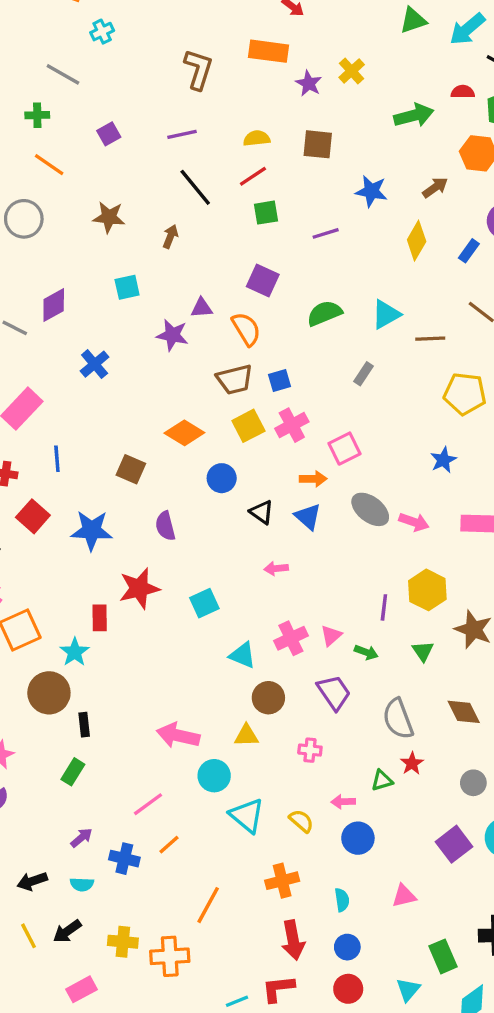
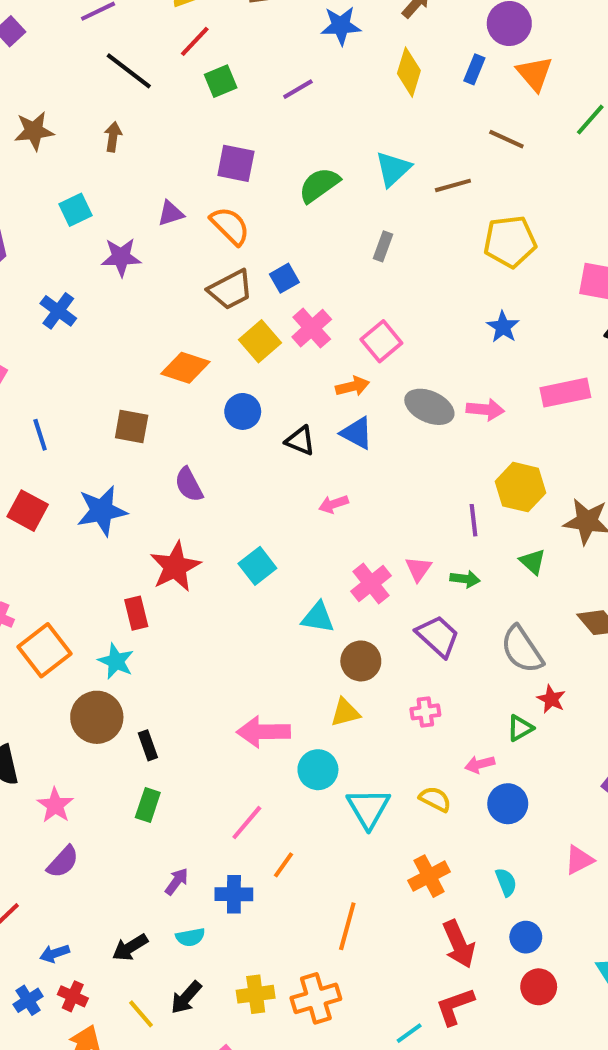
purple star: (172, 335) -> (121, 257), moved
cyan triangle: (247, 816) -> (368, 808), turned 33

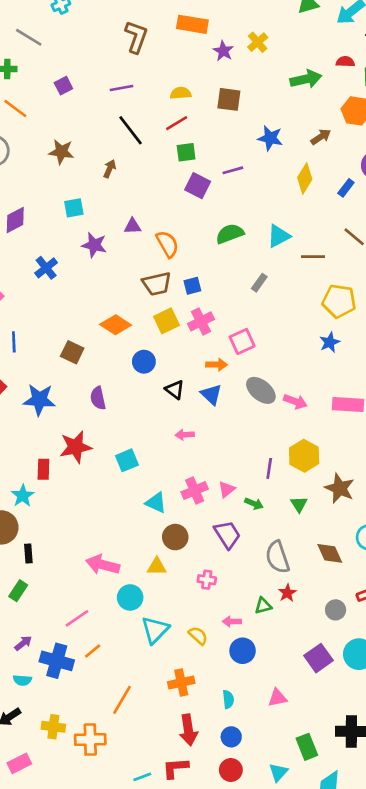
purple square: (236, 163) -> (198, 186), moved
blue star: (503, 327) -> (330, 342), moved
blue cross: (234, 894) -> (57, 661), size x1.4

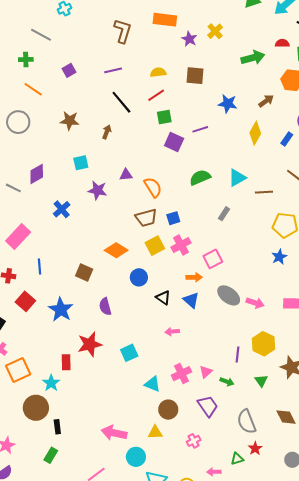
blue star: (39, 400) -> (61, 310), turned 30
pink cross: (207, 580) -> (194, 441), turned -32

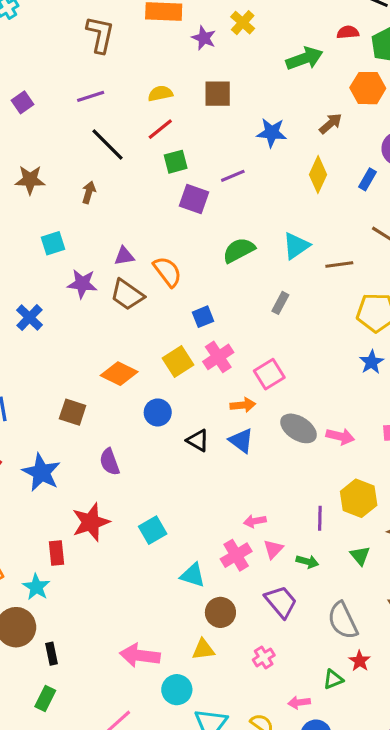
brown trapezoid: (146, 218) -> (127, 295), moved, turned 55
pink arrow: (172, 332) -> (255, 521), moved

